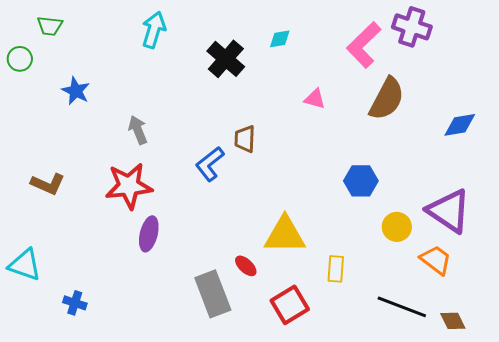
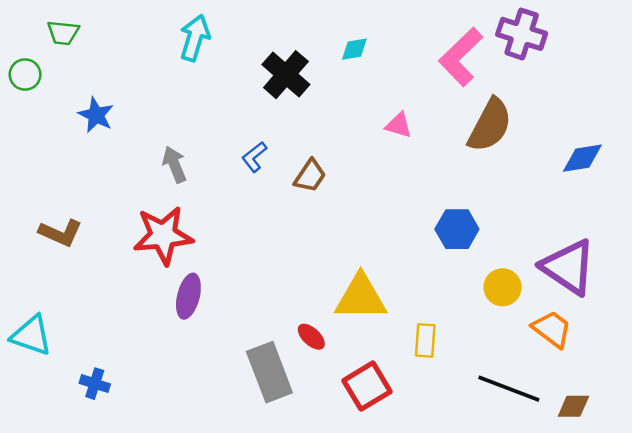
brown trapezoid: (245, 139) -> (310, 176), turned -148
blue L-shape: (210, 164) -> (254, 157), moved, size x0.7
brown diamond: (453, 321) -> (573, 406), turned -64

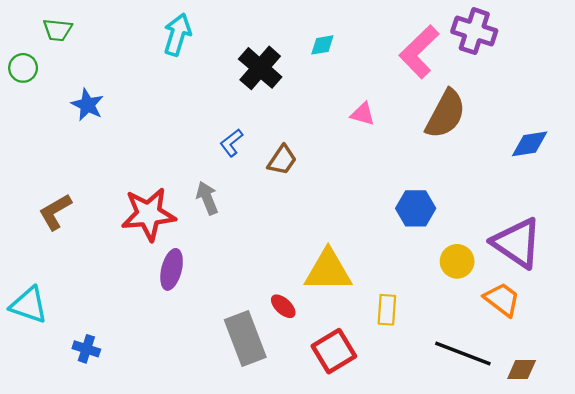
gray arrow: (175, 164) -> (207, 198), moved
brown L-shape: (61, 233) -> (55, 212), turned 126

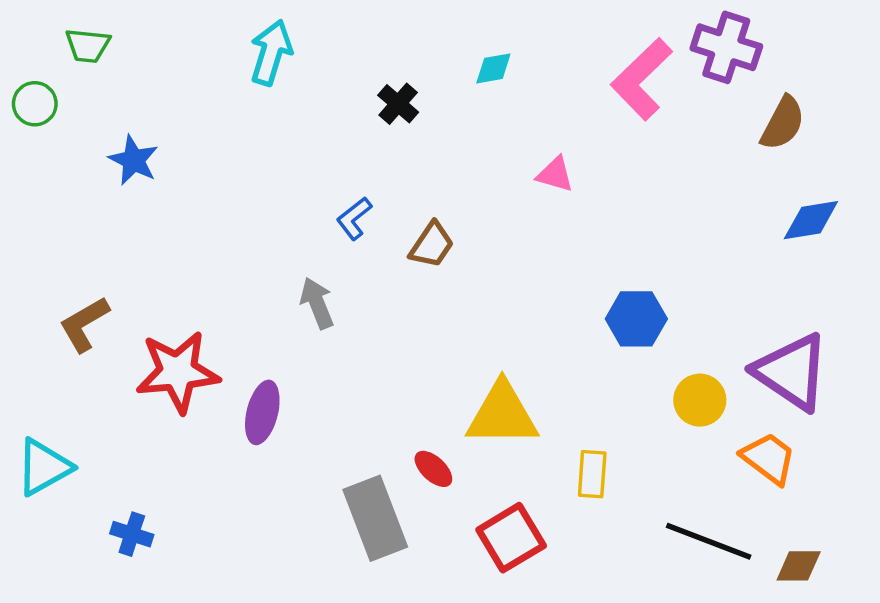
black cross: (260, 68) -> (398, 104), size x0.6
brown semicircle: (446, 114) -> (783, 123), moved, size x0.7
red star: (149, 214) -> (178, 372), moved
cyan triangle: (29, 305) -> (44, 467), turned -48

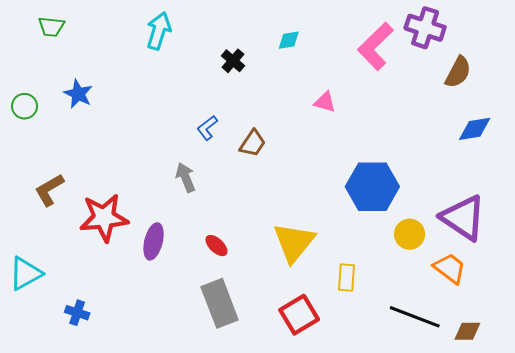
green circle: (35, 104) -> (24, 106), moved
blue hexagon: (636, 319) -> (372, 187), size x1.5
yellow triangle: (502, 414) -> (294, 242), turned -51
red ellipse: (433, 469) -> (216, 246), moved

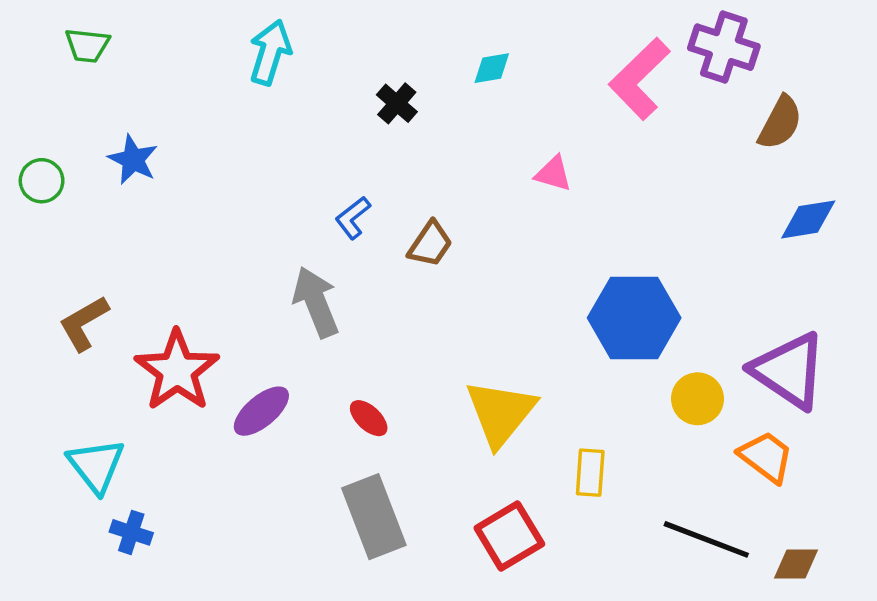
gray arrow: (186, 177) -> (316, 302), size x1.4
red star: (104, 218) -> (177, 371), turned -30
purple ellipse: (154, 241) -> (261, 411), turned 36
cyan triangle: (26, 273) -> (96, 466), moved, turned -39

